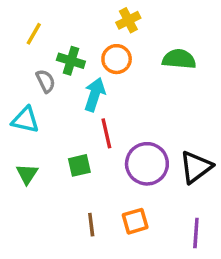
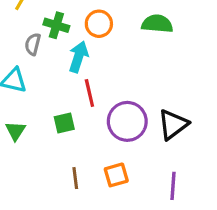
gray semicircle: (46, 81) -> (33, 44), turned -140

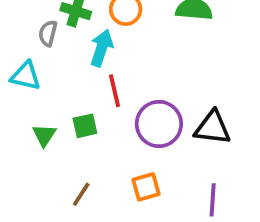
black triangle: (173, 125) -> (213, 128), turned 44
green triangle: (15, 131) -> (44, 135), moved
brown line: (75, 178) -> (81, 194), moved, turned 40

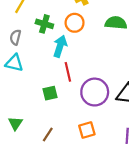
gray semicircle: (48, 33) -> (15, 37), moved
green triangle: (44, 135) -> (15, 123), moved

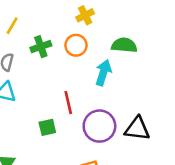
green cross: (44, 24) -> (41, 47), turned -36
cyan arrow: (60, 46) -> (103, 73), moved

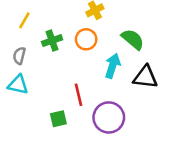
green semicircle: (124, 45) -> (133, 39), turned 35
black triangle: (137, 129) -> (145, 77), moved

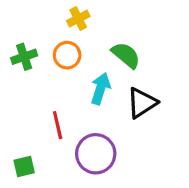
black triangle: (145, 77) -> (142, 103), turned -40
green square: (58, 119) -> (24, 167), moved

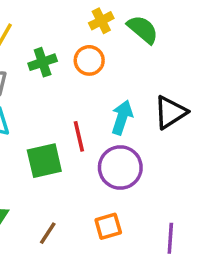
green semicircle: (126, 55) -> (143, 29), moved
cyan arrow: (100, 89) -> (122, 117), moved
green square: (24, 167) -> (44, 161), moved, size x1.5

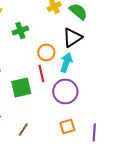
orange circle: (89, 60) -> (46, 52), moved
black triangle: (170, 112) -> (72, 38), moved
orange square: (108, 226) -> (67, 126), moved

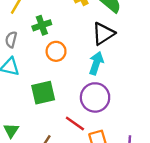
orange circle: (46, 52) -> (56, 51), moved
red line: (41, 74) -> (75, 123), moved, turned -42

